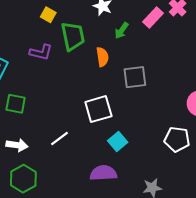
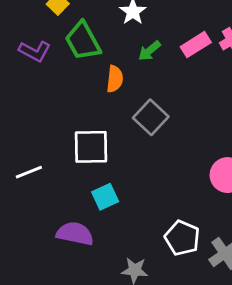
green trapezoid: (73, 36) -> (83, 41), turned 148
gray square: (135, 77) -> (151, 117), turned 35
white pentagon: (177, 139) -> (182, 238), moved

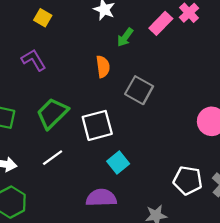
green trapezoid: (83, 41) -> (52, 113), moved, turned 88
purple L-shape: (35, 51) -> (34, 60), turned -135

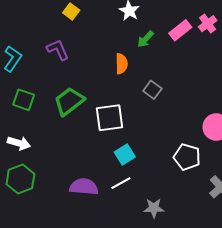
gray square: (139, 90) -> (152, 90), size x0.7
white line: (53, 158) -> (121, 183), moved
white pentagon: (188, 180) -> (187, 157), moved
purple semicircle: (101, 198) -> (84, 187), moved

